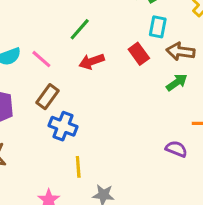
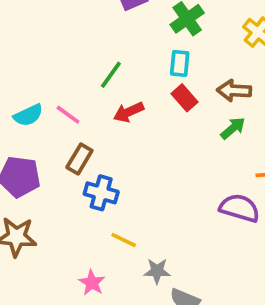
cyan rectangle: (158, 27) -> (180, 63), moved
purple semicircle: (176, 149) -> (240, 208), size x1.5
yellow line: (78, 167) -> (124, 240), turned -55

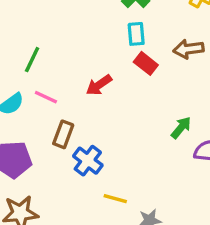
green line: (111, 75) -> (32, 60), moved
green arrow: (233, 128) -> (181, 128), moved
blue cross: (101, 193) -> (88, 161), turned 32

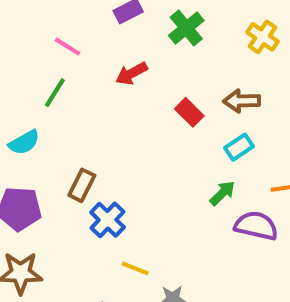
cyan rectangle: (136, 34) -> (239, 147), moved, turned 55
red arrow: (99, 85) -> (131, 73), moved
pink line: (46, 97) -> (67, 47), moved

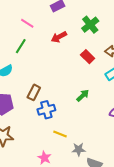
green cross: (186, 28) -> (90, 25), moved
green arrow: (222, 193) -> (83, 95), moved
blue cross: (108, 220) -> (46, 110), turned 30

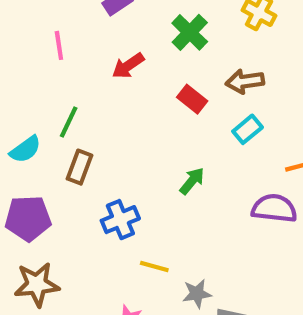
pink line: (27, 23) -> (59, 45), turned 56
green line: (21, 46) -> (69, 122), moved
brown rectangle: (34, 92) -> (79, 167), moved

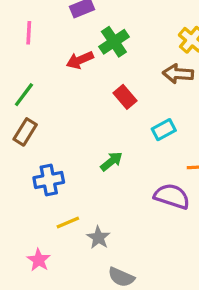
green cross: (190, 32) -> (114, 42), moved
brown arrow: (245, 81) -> (178, 74), moved
yellow line: (154, 266) -> (68, 223), turned -50
gray star: (197, 294) -> (98, 238), moved, turned 30

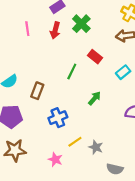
red arrow: (80, 60) -> (55, 30), moved, turned -42
green line: (24, 95) -> (72, 72), moved
pink star: (39, 260) -> (55, 160), moved

